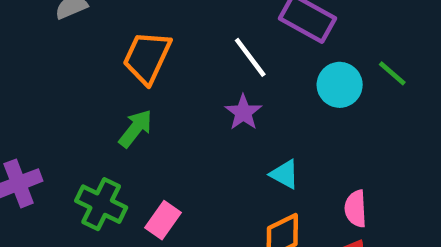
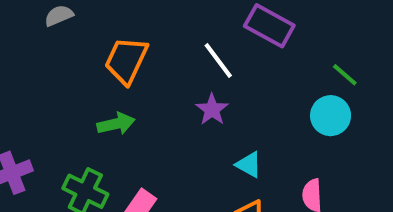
cyan circle: (340, 85) -> (331, 116), moved
green arrow: (136, 128) -> (116, 124), turned 39

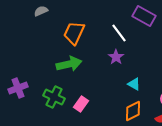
green arrow: (116, 124) -> (69, 64), size x1.4

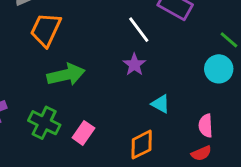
orange trapezoid: (74, 33) -> (46, 30), moved
orange diamond: (133, 111) -> (142, 145), moved

